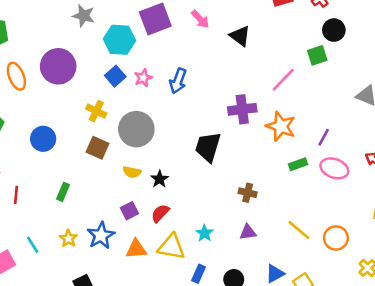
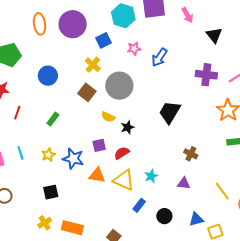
blue square: (115, 76) -> (103, 40), moved
purple cross: (242, 109) -> (206, 75), moved
blue star: (101, 235) -> (73, 159), turned 30

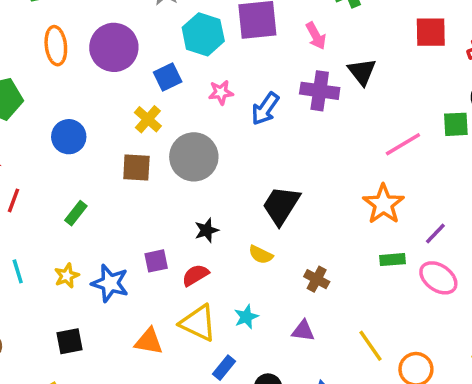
purple cross: (206, 75) -> (320, 91), moved
brown square: (87, 92) -> (136, 168), turned -36
yellow semicircle: (108, 117) -> (261, 255), moved
orange triangle: (97, 175) -> (149, 341), moved

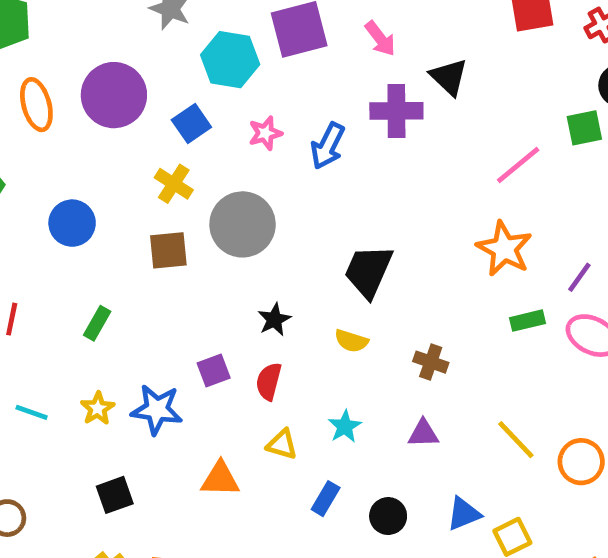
cyan line: (18, 271) -> (32, 412), turned -45
red semicircle: (195, 275) -> (269, 381), turned -36
yellow triangle: (198, 323) -> (282, 444), size x0.6

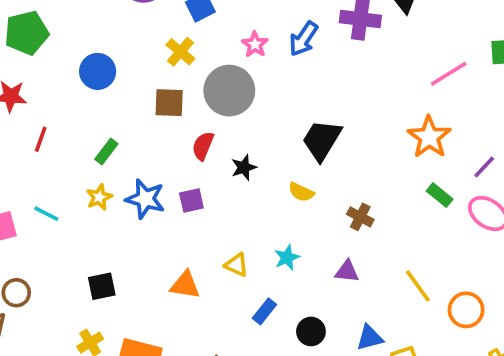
pink star: (265, 133) -> (255, 44), moved, turned -30
green rectangle: (528, 321) -> (440, 195), turned 45
red semicircle: (269, 381) -> (203, 146), moved
yellow star: (98, 408) -> (99, 197), moved
blue star: (157, 410) -> (145, 199), moved

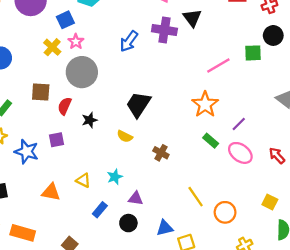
pink star: (255, 44) -> (76, 42), moved
brown square: (169, 103) -> (41, 92), moved
blue star: (145, 199) -> (26, 152), moved
purple triangle: (347, 271) -> (136, 198), moved

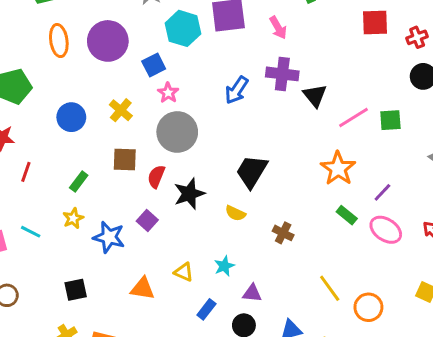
black triangle: (192, 18) -> (315, 96), moved
yellow cross: (52, 47) -> (121, 110), moved
green square: (253, 53) -> (390, 120), moved
black star: (90, 120) -> (189, 194), size x1.5
purple square: (56, 140) -> (147, 221), turned -35

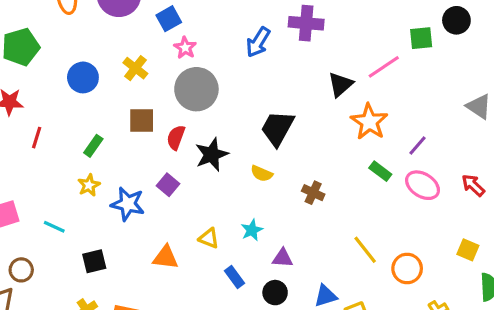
black triangle: (315, 96) -> (340, 84), moved, turned 30
green square: (390, 120) -> (421, 38), moved
cyan line: (31, 232) -> (54, 227), moved
blue rectangle: (206, 309) -> (234, 277), turned -72

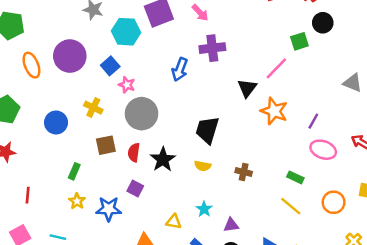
red line: (37, 138) -> (28, 195), moved
green rectangle: (380, 171) -> (295, 177), moved
orange circle: (407, 269) -> (334, 202), moved

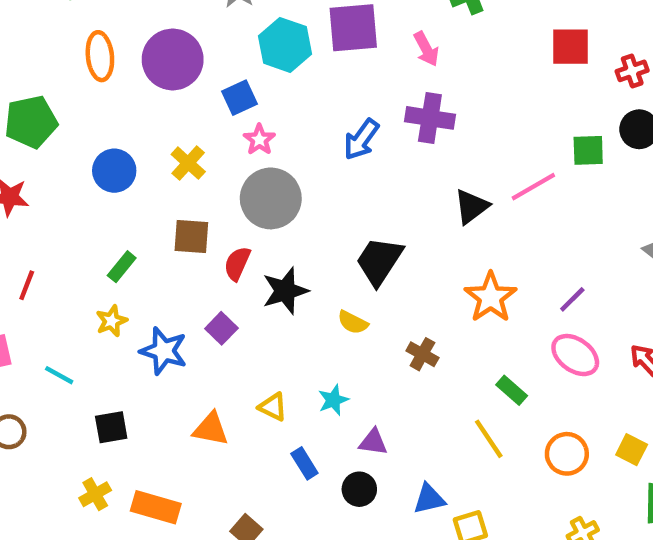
orange star: (274, 111) -> (491, 297), moved

